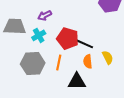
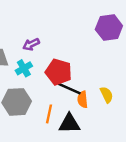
black line: (84, 43) -> (69, 89), moved
orange line: (59, 62) -> (49, 114), moved

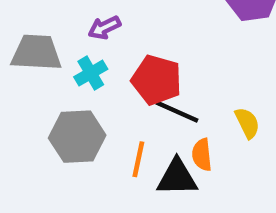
orange semicircle: (83, 99) -> (202, 155), moved

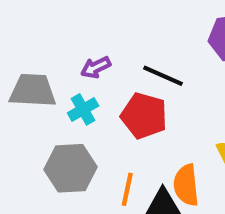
black line: (177, 112) -> (163, 76), moved
orange semicircle: (202, 155) -> (186, 185), size x1.4

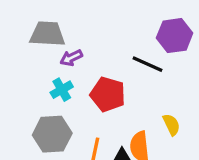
black line: (163, 76) -> (148, 64), moved
gray trapezoid: (33, 90) -> (47, 34), moved

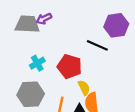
purple arrow: (71, 58) -> (44, 19), moved
yellow semicircle: (171, 125) -> (84, 88), moved

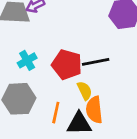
black line: (97, 45) -> (96, 62), moved, turned -35

